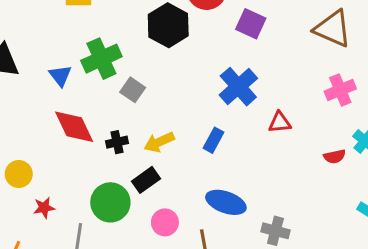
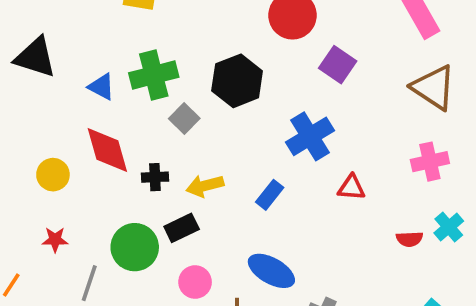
black hexagon: (168, 25) -> (237, 81), moved
blue triangle: (60, 76) -> (101, 87), turned -35
yellow circle: (19, 174) -> (53, 175), moved

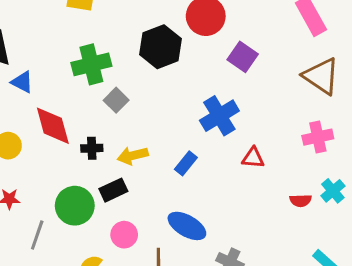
black hexagon: (237, 81) -> (161, 47), moved
blue triangle: (101, 87) -> (22, 82), moved

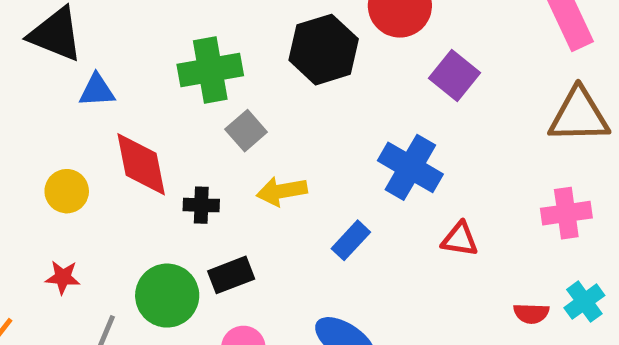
brown triangle: (321, 76) -> (579, 116), turned -39
blue triangle: (22, 82) -> (97, 90), turned -35
blue cross: (219, 116) -> (410, 167), turned -33
yellow arrow: (133, 156) -> (282, 191), moved

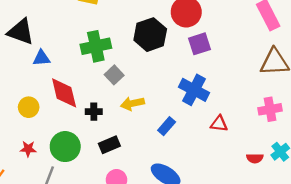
purple square: (454, 75) -> (200, 44), moved, turned 35
green circle: (167, 296) -> (65, 147), moved

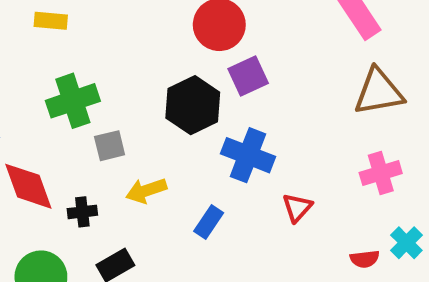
black hexagon: (150, 35) -> (193, 105), moved
gray square: (114, 75) -> (110, 146), turned 36
red triangle: (219, 124) -> (297, 208), turned -48

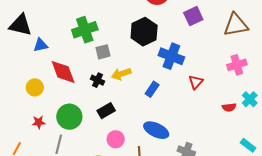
purple square: (248, 76) -> (193, 16), moved
black cross: (82, 212) -> (97, 80), moved, turned 32

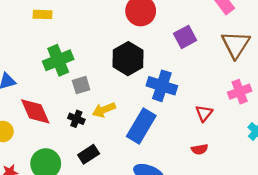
brown triangle: (236, 25) -> (236, 45), turned -44
red triangle: (196, 82) -> (204, 113), moved
blue rectangle: (152, 89) -> (141, 126), size x1.8
red semicircle: (229, 107) -> (200, 149), moved

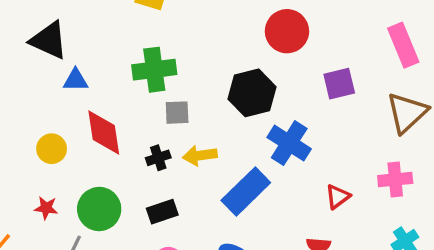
black cross: (76, 119) -> (158, 158), turned 35

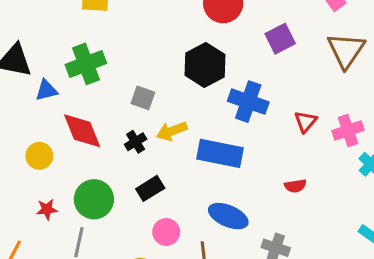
green cross: (154, 70) -> (86, 64), moved
gray square: (177, 113) -> (143, 98), turned 35
pink cross: (395, 179) -> (348, 130), moved
blue rectangle: (246, 191) -> (220, 153), turned 69
red triangle: (338, 197) -> (305, 122), moved

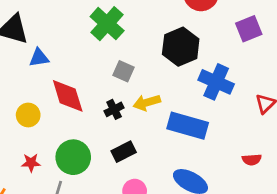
green cross: (86, 64) -> (107, 24), moved, turned -32

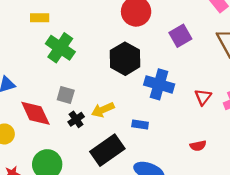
gray square: (123, 71) -> (66, 95), moved
blue rectangle: (188, 126) -> (140, 125), size x0.5
black rectangle: (124, 152) -> (107, 150), moved, size x1.6

